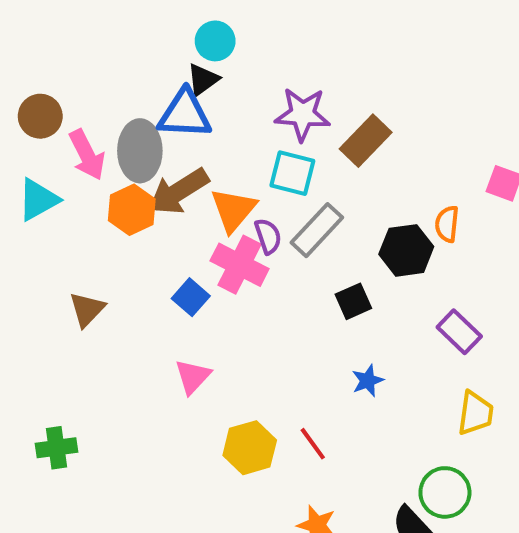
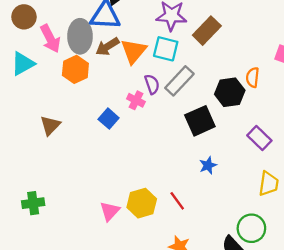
brown arrow: (179, 191) -> (107, 47), moved, size x0.7
orange triangle: (233, 210) -> (134, 51), moved
pink cross: (240, 265) -> (136, 100), size x0.6
black square: (353, 301) -> (200, 121), size x1.5
pink triangle: (193, 377) -> (110, 211), moved

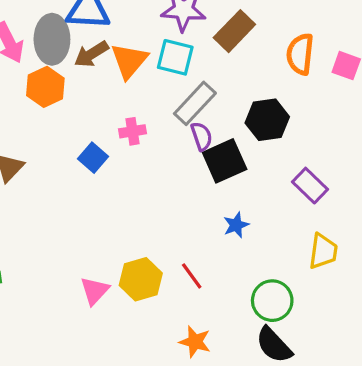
orange semicircle: (253, 77) -> (300, 54), moved, size x1.4
purple semicircle: (152, 84) -> (202, 136), moved
pink cross: (136, 100) -> (132, 131), turned -36
green circle: (251, 228) -> (272, 301), moved

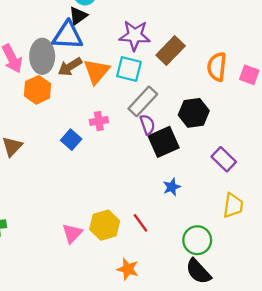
orange star: (195, 342) -> (128, 269), moved

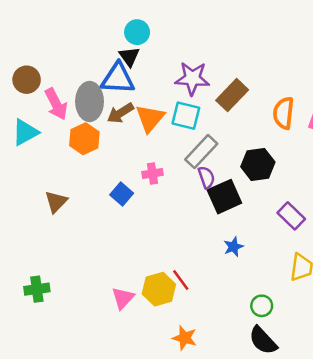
black triangle: (78, 16) -> (129, 57), turned -30
red line: (141, 223) -> (181, 280), moved
green circle: (197, 240) -> (262, 306), size x0.7

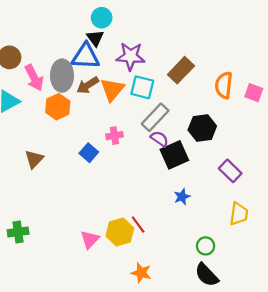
purple star: (192, 78) -> (131, 56), moved
purple semicircle: (206, 177) -> (159, 139), turned -36

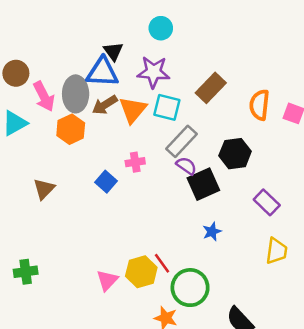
cyan circle: (102, 18) -> (161, 28), moved
green circle: (206, 246) -> (190, 288), moved, size x1.8

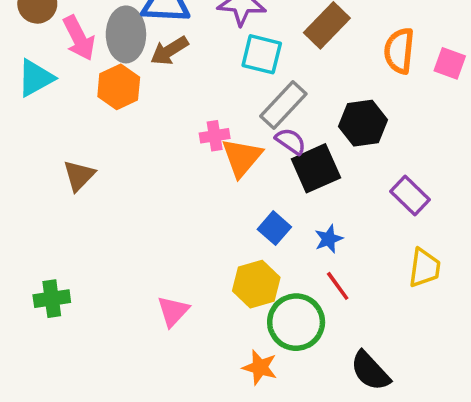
orange triangle: (133, 110) -> (242, 157), moved
blue square: (106, 182) -> (274, 228), moved
red line: (162, 263) -> (338, 286), moved
yellow hexagon: (141, 272) -> (256, 284), moved

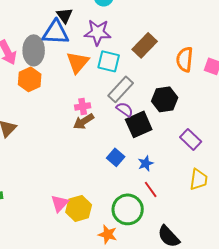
brown arrow: (169, 51) -> (84, 121), moved
orange triangle: (242, 157) -> (78, 62), moved
yellow hexagon: (256, 284) -> (79, 208), moved

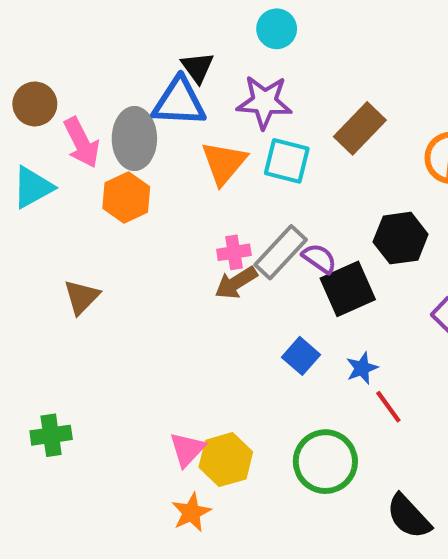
gray rectangle: (121, 89) -> (281, 252), moved
red line: (151, 189) -> (388, 407), moved
orange star: (108, 234) -> (191, 512), moved, turned 30

